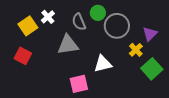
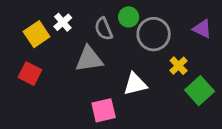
purple triangle: (150, 34) -> (202, 29), moved, turned -49

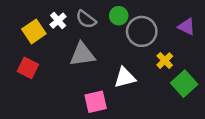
gray semicircle: (104, 29) -> (86, 19), moved, turned -30

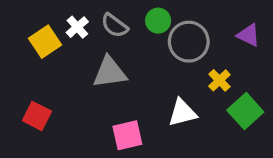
red square: (28, 68) -> (37, 116), moved
white triangle: (125, 77) -> (182, 113), moved

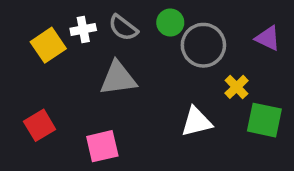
white cross: (77, 27) -> (83, 29), turned 30
green square: (245, 111) -> (264, 120), turned -36
red square: (37, 116) -> (40, 125), turned 32
pink square: (127, 135) -> (102, 146), moved

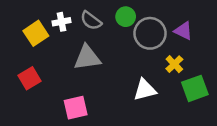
purple triangle: (268, 38) -> (183, 31), moved
green square: (264, 120) -> (195, 88), turned -32
red square: (40, 125) -> (29, 78), moved

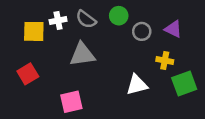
yellow square: (36, 33) -> (34, 31), turned 35
gray circle: (150, 33) -> (142, 31), size x0.6
yellow cross: (174, 64) -> (165, 61), turned -35

